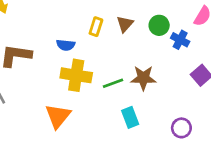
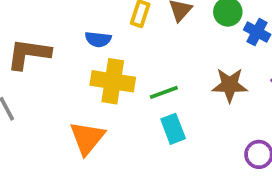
brown star: (143, 78) -> (230, 85), moved
cyan rectangle: (130, 117) -> (173, 129), moved

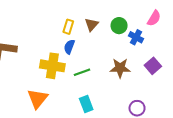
blue semicircle: (98, 39) -> (69, 47), moved, turned 104
cyan rectangle: (173, 129) -> (86, 104), moved

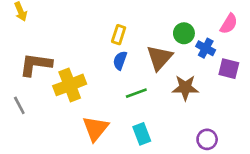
brown triangle: (92, 25) -> (159, 58), moved, size x1.5
yellow cross: (52, 66) -> (70, 85), moved, turned -30
purple square: (153, 66) -> (229, 69), moved, turned -35
orange triangle: (38, 99) -> (95, 128), moved

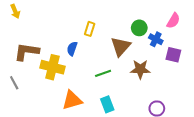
blue semicircle: (120, 60) -> (72, 49), moved
yellow cross: (70, 85) -> (52, 67), turned 35
orange triangle: (95, 128) -> (72, 100), turned 35

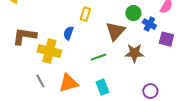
gray line: (14, 83) -> (40, 81), moved

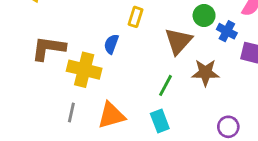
green line: (98, 57) -> (166, 85), moved, turned -42
gray line: (40, 81) -> (71, 113), turned 40

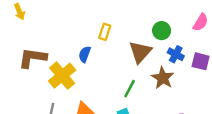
blue cross: (227, 31) -> (176, 54), moved
yellow cross: (84, 70) -> (62, 76), turned 36
brown star: (205, 73) -> (163, 78), turned 30

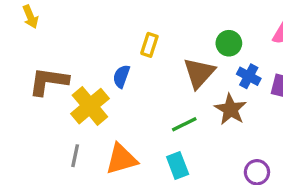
green line: (130, 89) -> (184, 124), turned 36

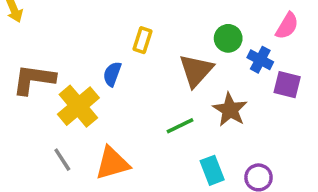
blue cross: (249, 76) -> (260, 60), moved
gray line: (75, 156) -> (62, 160), turned -45
cyan rectangle: (178, 166) -> (212, 170), moved

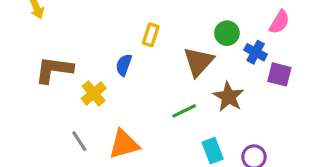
yellow cross: (78, 106) -> (94, 93), size x0.7

